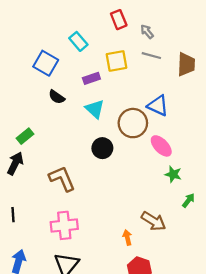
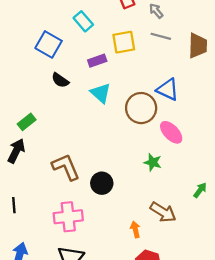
black circle: (102, 148) -> (102, 183), moved
green star: (173, 174) -> (153, 162), moved

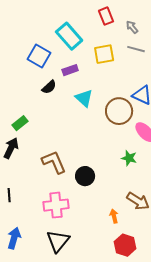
cyan rectangle: (83, 21) -> (69, 36), size x1.5
purple rectangle: (97, 61) -> (70, 70), moved
black semicircle: (60, 80) -> (49, 87), turned -77

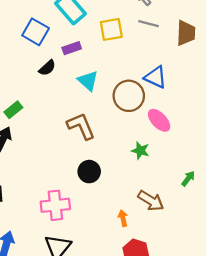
brown L-shape: (54, 162) -> (81, 126), moved

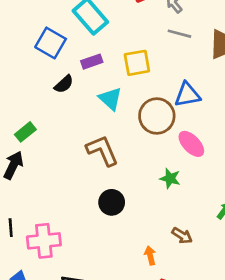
yellow square: (111, 29) -> (137, 63), moved
blue triangle: (156, 77) -> (187, 95), turned -35
brown arrow: (151, 201) -> (182, 236), size x0.7
pink cross: (55, 205) -> (44, 241), moved

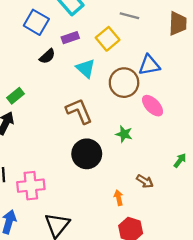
gray line: (179, 34) -> (129, 16), moved
yellow square: (137, 63) -> (108, 39), turned -30
green star: (170, 178) -> (124, 134), moved
black circle: (112, 202) -> (87, 154), size x1.4

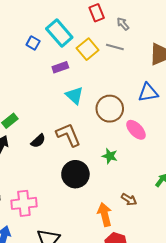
blue square: (36, 22) -> (33, 43), moved, size x0.6
yellow square: (108, 39) -> (88, 49), moved
black semicircle: (47, 56) -> (38, 141), moved
blue triangle: (149, 65) -> (148, 92), moved
orange arrow: (119, 198) -> (105, 215), size x1.6

